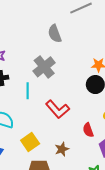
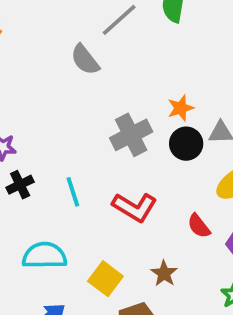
gray semicircle: (55, 34) -> (85, 60), moved
gray cross: (44, 67) -> (131, 135), moved, turned 30

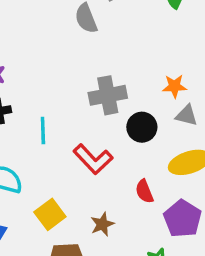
orange star: (181, 108) -> (175, 86), moved
black circle: (186, 144) -> (142, 127), moved

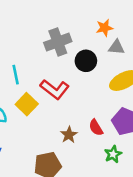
red semicircle: (144, 191) -> (96, 128), moved
yellow square: (50, 214) -> (27, 104), moved

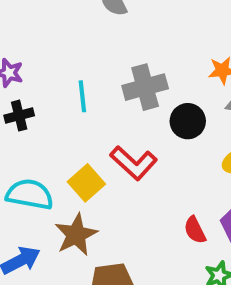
cyan line: (16, 75) -> (82, 96), moved
brown star: (69, 135) -> (76, 235), moved, size x1.5

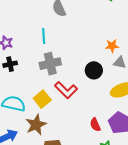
gray cross: (145, 87) -> (50, 64), moved
cyan line: (82, 96) -> (44, 36), moved

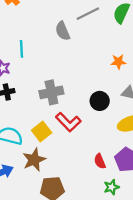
cyan line: (44, 36) -> (22, 49), moved
orange star: (112, 46) -> (118, 62), moved

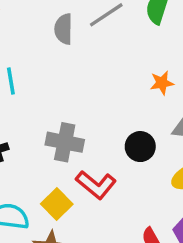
gray semicircle: (63, 31) -> (64, 29), moved, turned 30
gray cross: (51, 92) -> (65, 142), turned 30

